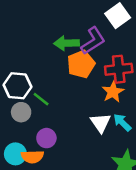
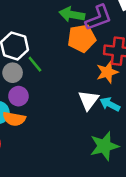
cyan arrow: (122, 122) -> (110, 104), turned -30
purple circle: (46, 138) -> (18, 96), moved

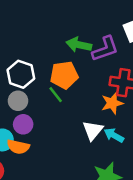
orange pentagon: (82, 38) -> (64, 75), moved
green line: (35, 64) -> (56, 95), moved

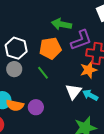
purple L-shape: (105, 49) -> (81, 40), moved
green line: (56, 95) -> (43, 73), moved
purple circle: (23, 124) -> (36, 107), moved

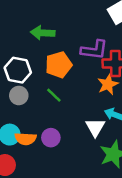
green arrow: (61, 24) -> (43, 33), moved
purple L-shape: (81, 40) -> (94, 50), turned 35
white triangle: (73, 92) -> (95, 127), moved

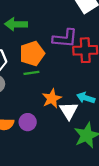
orange star: (108, 84) -> (52, 98), moved
green line: (54, 95) -> (31, 73), moved, turned -49

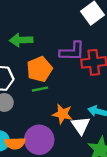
orange star: (52, 98) -> (62, 114), turned -30
purple circle: (28, 122) -> (39, 140), size x1.6

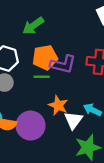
green arrow: (21, 40) -> (33, 26), turned -45
purple L-shape: (72, 51) -> (63, 64), moved

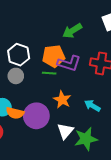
green arrow: (33, 26) -> (72, 31), moved
white triangle: (73, 120) -> (65, 131), moved

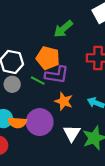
orange pentagon: (53, 56) -> (48, 58), turned 30
purple L-shape: (69, 63) -> (57, 75), moved
green line: (49, 73) -> (38, 81), moved, turned 32

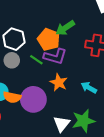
green arrow: (63, 29) -> (65, 28), moved
white triangle: (72, 133) -> (62, 124), moved

